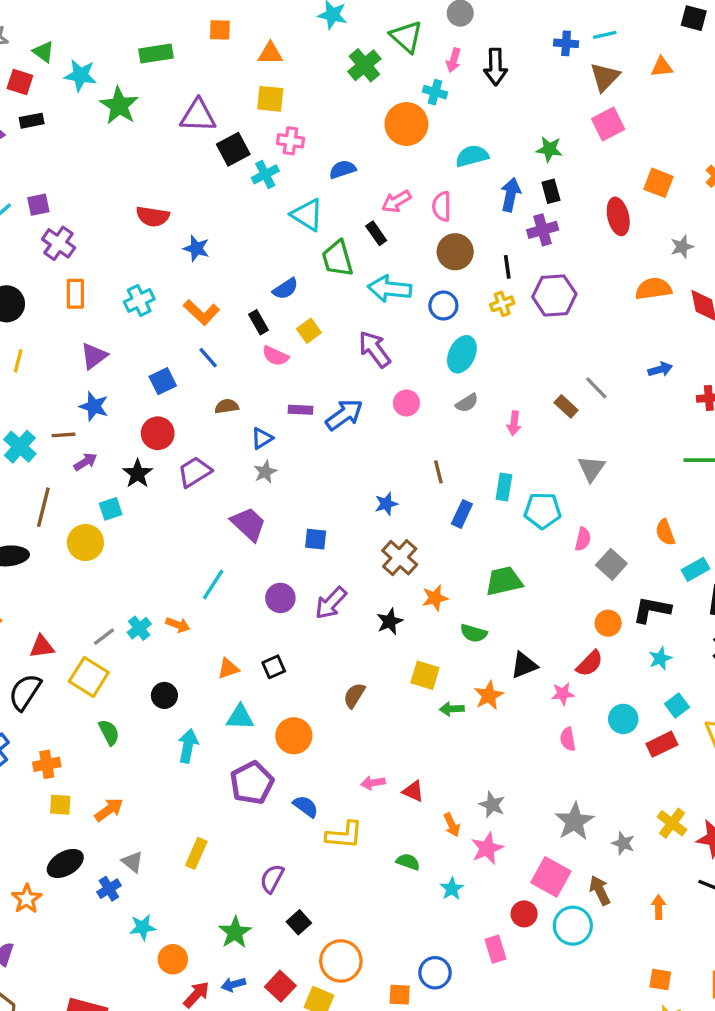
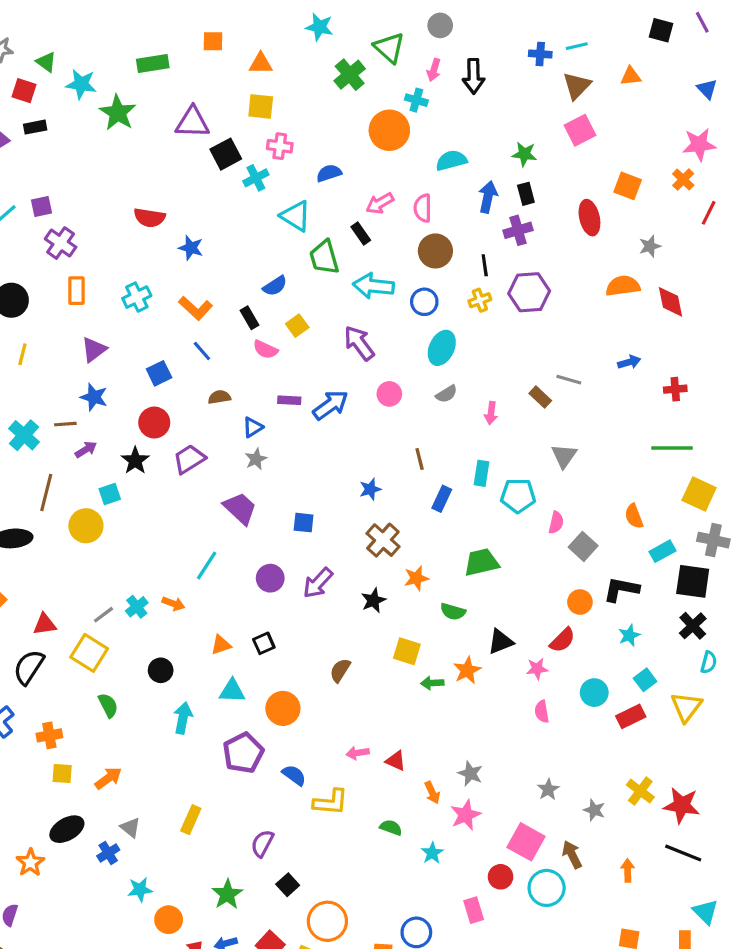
gray line: (596, 388) -> (569, 380), turned -30
gray star: (574, 821) -> (548, 789), size x0.6

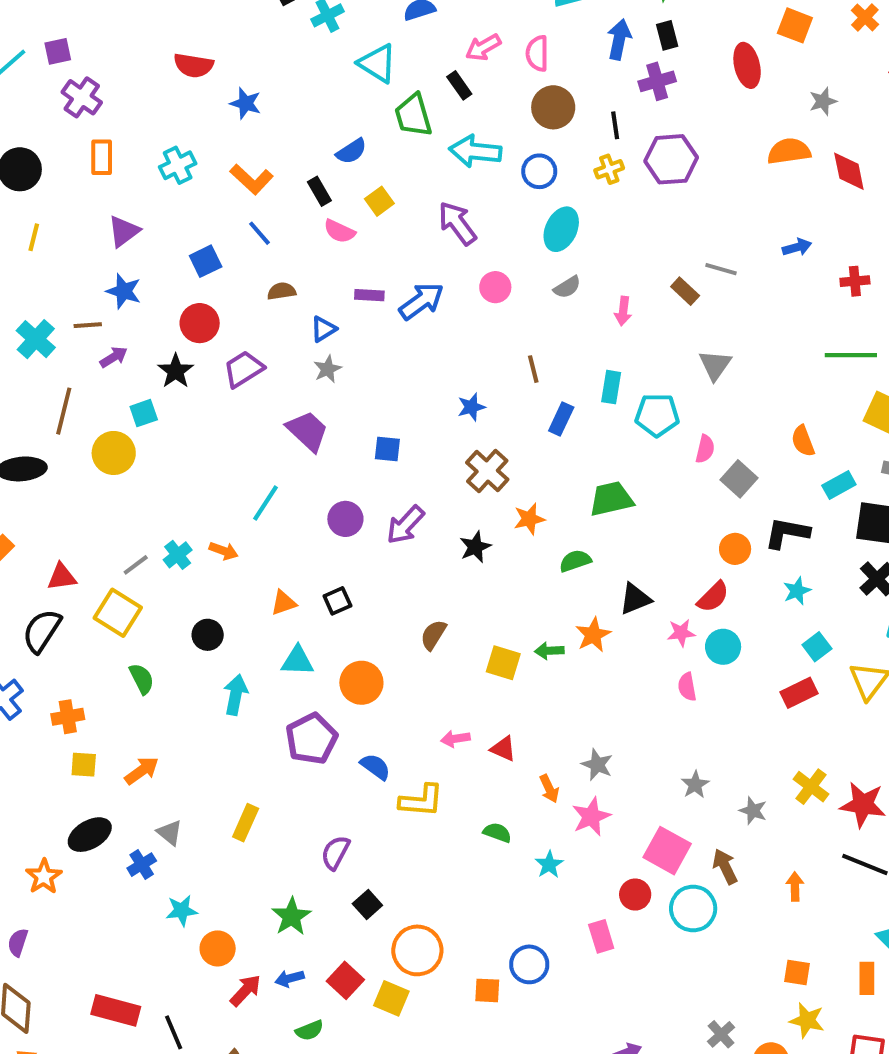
green semicircle: (453, 612) -> (575, 561), turned 145
yellow square: (407, 651) -> (503, 663), moved
cyan circle: (594, 693) -> (723, 647), moved

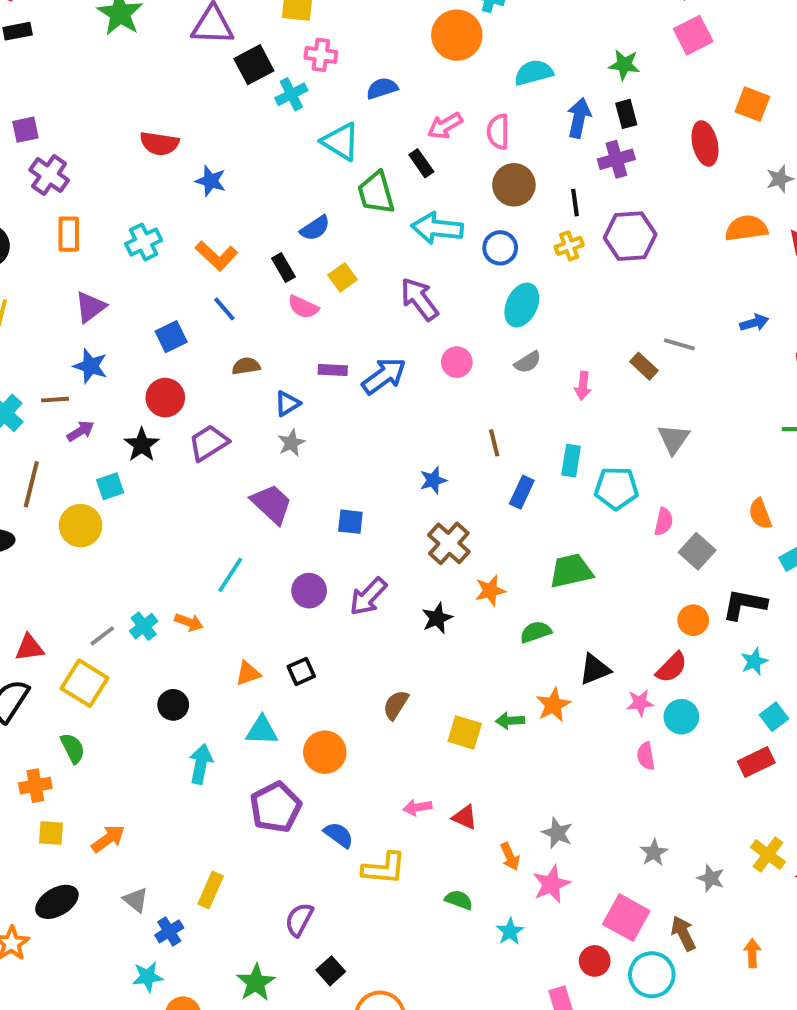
green semicircle: (142, 679) -> (73, 748), moved
blue cross: (142, 865) -> (169, 931), moved

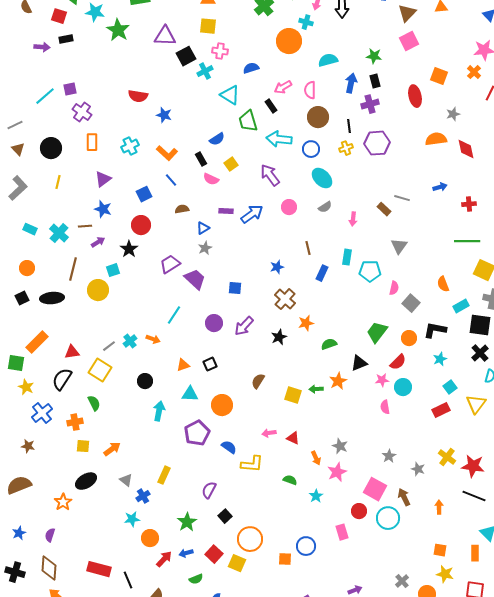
cyan ellipse: (522, 305) -> (322, 178), turned -70
purple trapezoid: (209, 443) -> (170, 264), moved
green trapezoid: (571, 571) -> (377, 332), moved, turned -40

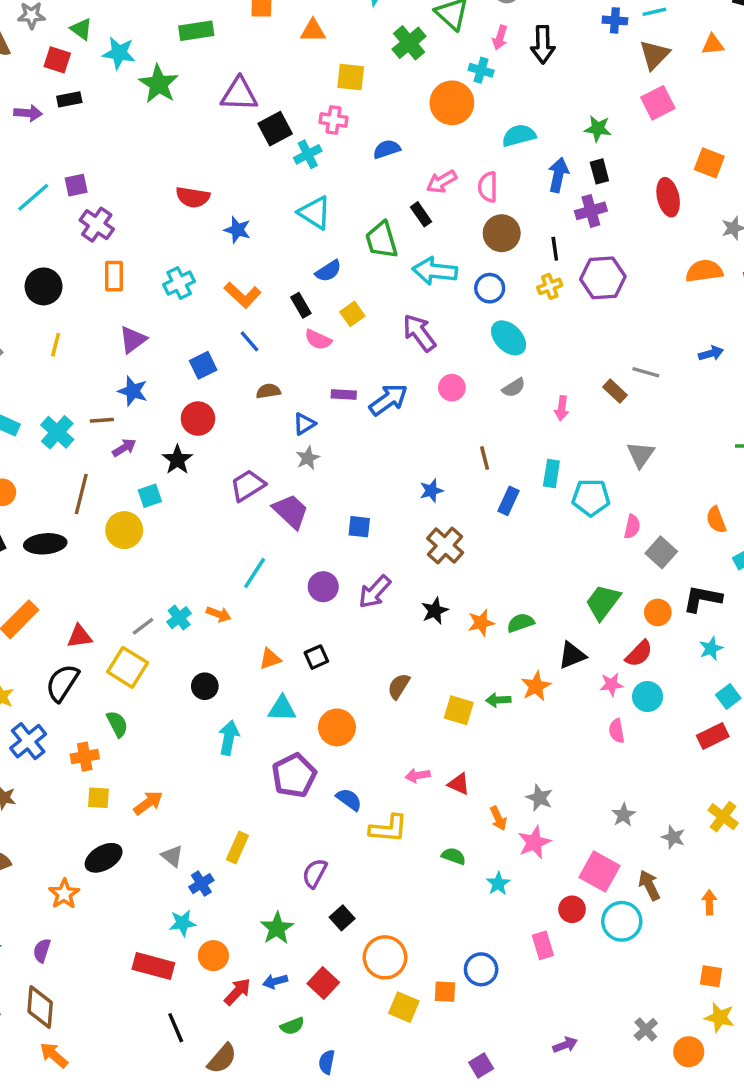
yellow square: (208, 26) -> (351, 77), moved
cyan triangle: (230, 95) -> (315, 213), moved
orange star: (306, 323) -> (481, 623), moved
yellow square: (237, 563) -> (404, 1007), moved
red rectangle: (99, 569) -> (153, 966), moved

